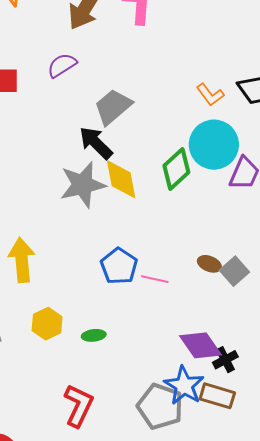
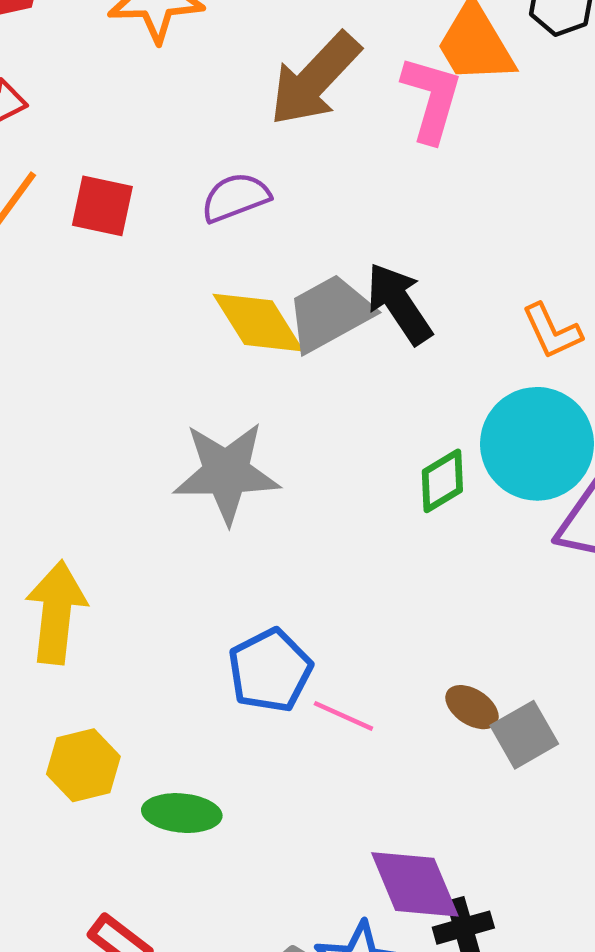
black arrow: (96, 143) -> (399, 304), moved
green diamond: (176, 169) -> (442, 481), size x0.7
yellow diamond: (121, 179) -> (258, 323), moved, turned -33
green ellipse: (94, 335) -> (182, 813), size x1.4

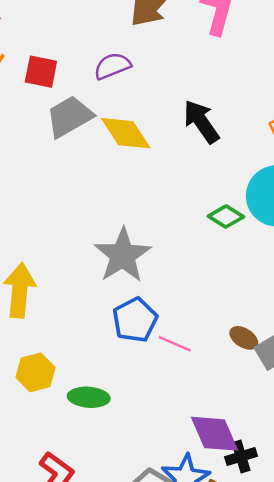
gray trapezoid: (330, 313) -> (69, 117), moved
gray star: (226, 473) -> (123, 255), moved, turned -30
green diamond: (442, 481) -> (226, 217), turned 64

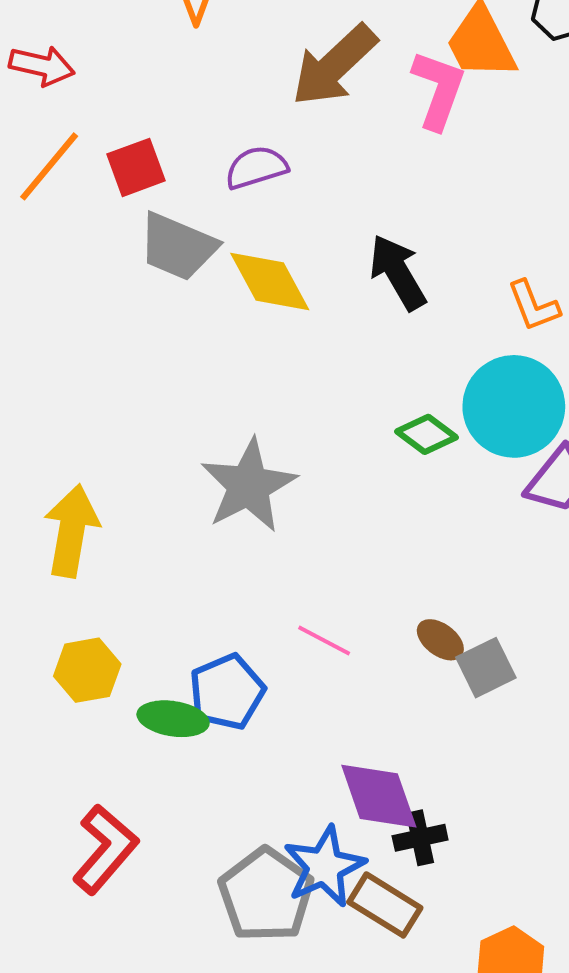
red square: (41, 72) -> (136, 167), turned -36
gray trapezoid: (69, 117) -> (178, 247), turned -132
blue pentagon: (135, 320) -> (227, 692), moved

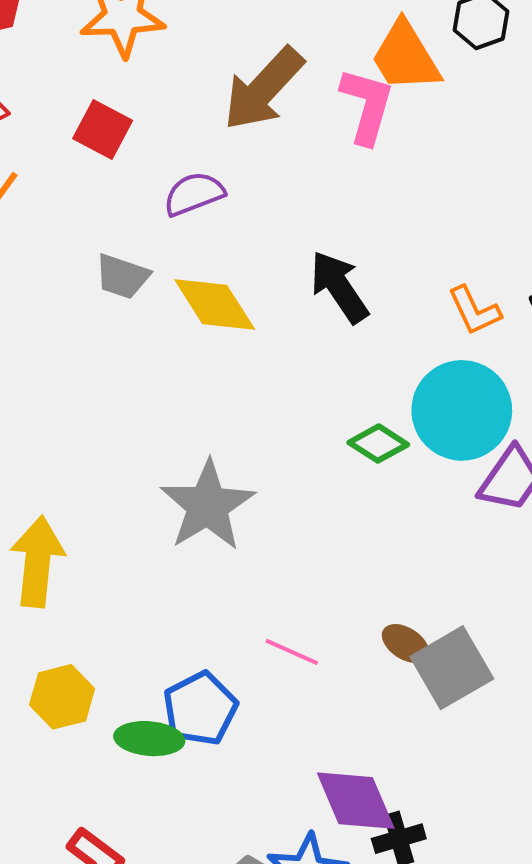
red square: (136, 167) -> (103, 130), moved, turned -38
gray trapezoid: (178, 247) -> (122, 276), size x0.7
gray square: (486, 668) -> (452, 668), size x1.4

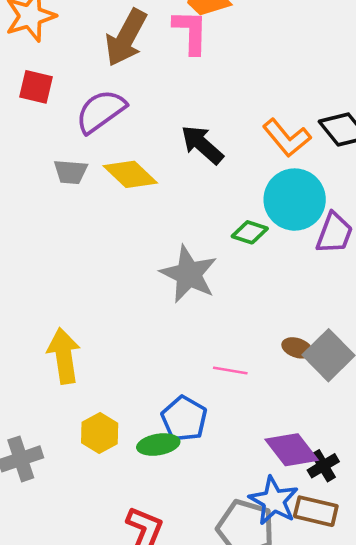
purple semicircle: (194, 194) -> (101, 111), size x1.4
orange L-shape: (474, 311) -> (287, 138), size x1.4
gray star: (208, 506) -> (189, 274), moved

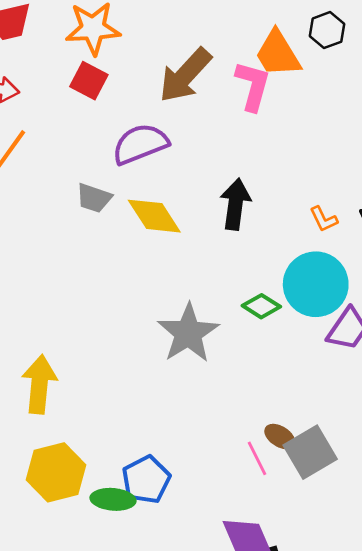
red square: (36, 87) -> (89, 81), moved
orange L-shape: (287, 138) -> (324, 219), size x0.6
black arrow: (202, 145) -> (235, 204), turned 42
pink line: (230, 371) -> (257, 458), moved, turned 40
yellow hexagon: (100, 433) -> (56, 472), size x1.4

